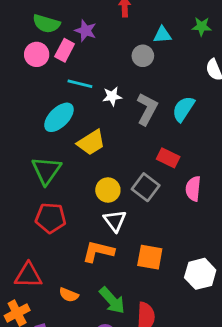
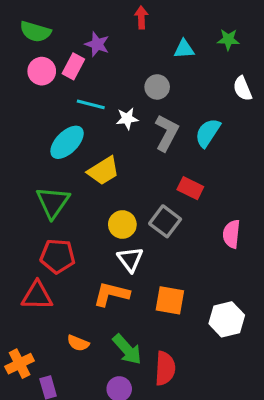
green semicircle: (46, 24) -> (35, 32), moved
gray circle: (143, 56) -> (157, 87), moved
pink semicircle: (193, 189) -> (231, 234), moved
red triangle: (28, 275) -> (37, 296), moved

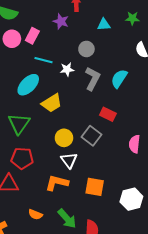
purple star: (97, 44) -> (61, 21), moved

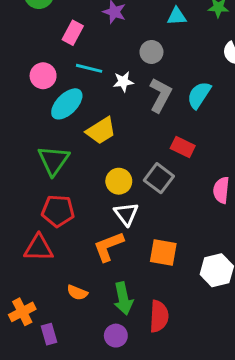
pink circle: (12, 39) -> (43, 76), moved
orange L-shape: (57, 183) -> (108, 247), turned -35
green arrow: (67, 219) -> (123, 298), turned 30

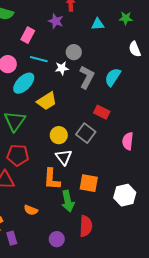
gray circle: (151, 52) -> (74, 52), moved
orange L-shape: (108, 247) -> (52, 179), turned -65
green arrow: (123, 298) -> (68, 201), moved

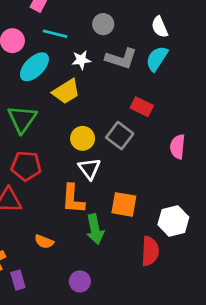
white semicircle: (135, 49) -> (160, 27), moved
white star: (62, 68) -> (81, 60), moved
gray L-shape: (87, 77) -> (121, 59), turned 80
red semicircle: (86, 226) -> (150, 251), moved

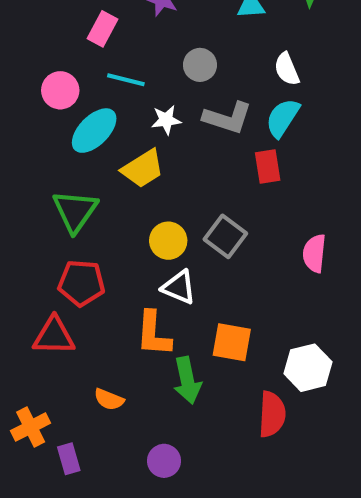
red rectangle: (142, 107) -> (268, 167), moved, turned 55
white triangle: (89, 169) -> (179, 287), turned -30

